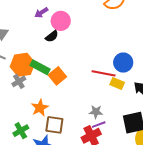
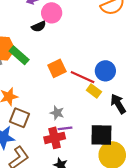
orange square: (57, 76) -> (57, 68), moved
gray star: (96, 112) -> (57, 113), moved

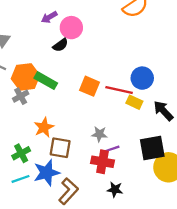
orange square: (57, 68) -> (90, 86), turned -30
red cross: (55, 138) -> (103, 162), turned 36

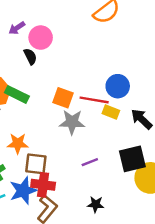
black semicircle: (60, 45) -> (30, 56), turned -77
orange star: (44, 127) -> (18, 144), turned 30
gray star: (99, 134) -> (72, 122), moved, size x1.5
red cross: (103, 162) -> (43, 185), moved

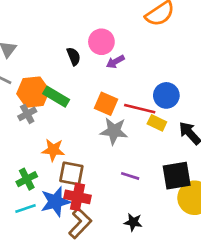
purple arrow: (17, 28) -> (115, 62), moved
pink circle: (41, 38) -> (101, 42), moved
purple line: (90, 162) -> (130, 176), turned 35

